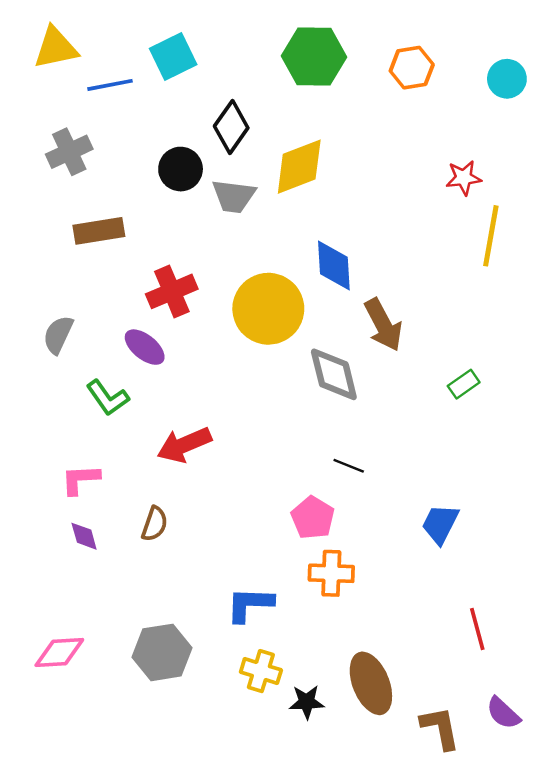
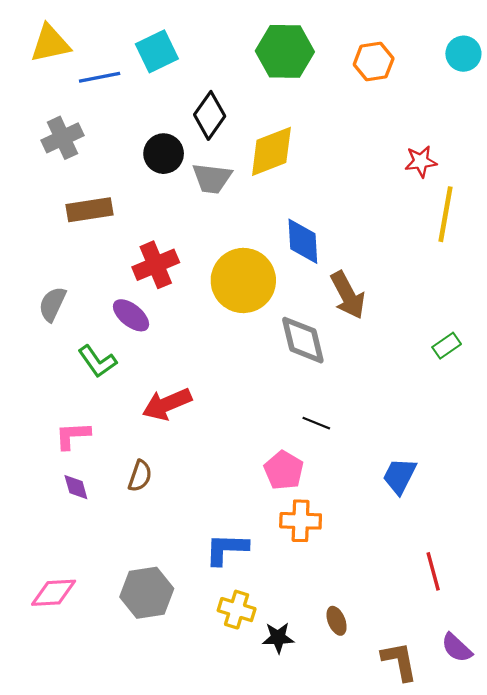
cyan circle: (507, 79) -> (463, 54), moved
green rectangle: (464, 384) -> (447, 346), moved
brown ellipse: (371, 683) -> (337, 621), size x0.5

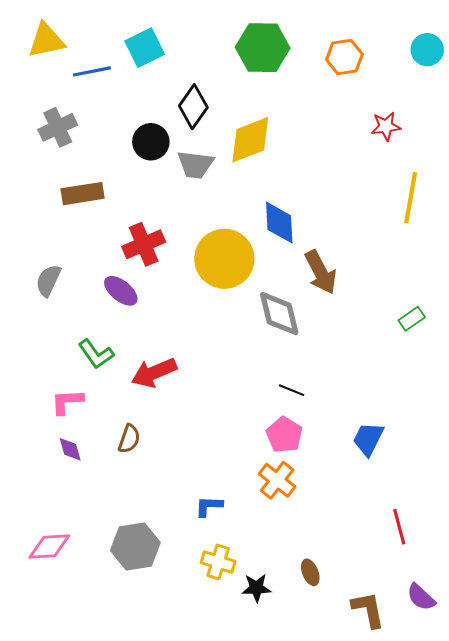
red star: (421, 161) -> (386, 126), moved
green L-shape: (97, 361) -> (96, 354), moved
pink pentagon: (284, 470) -> (284, 435), moved
orange cross: (301, 521) -> (277, 480), turned 36
blue L-shape: (226, 549) -> (209, 506), size x0.7

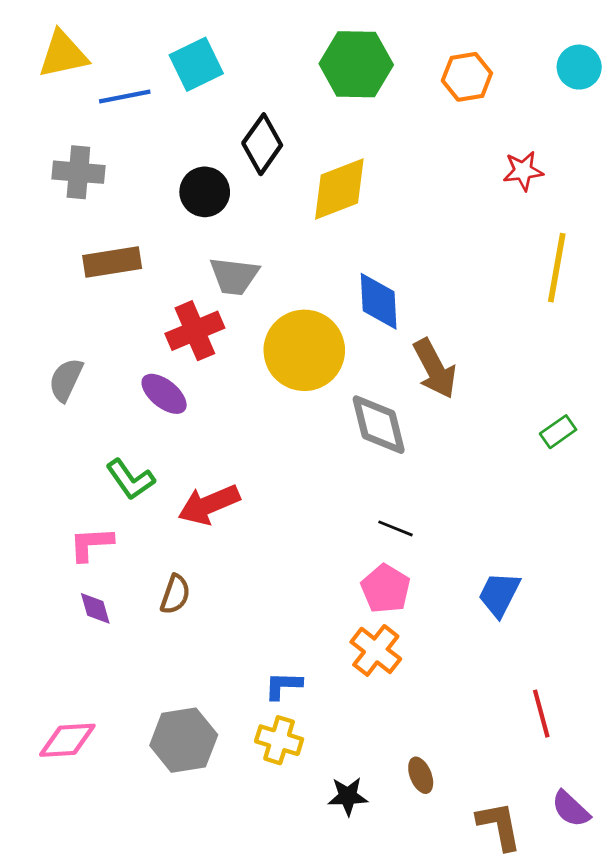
gray cross: (58, 127) -> (78, 172), turned 30
gray trapezoid: (195, 165) -> (234, 276), moved
yellow cross: (218, 562) -> (279, 740), moved

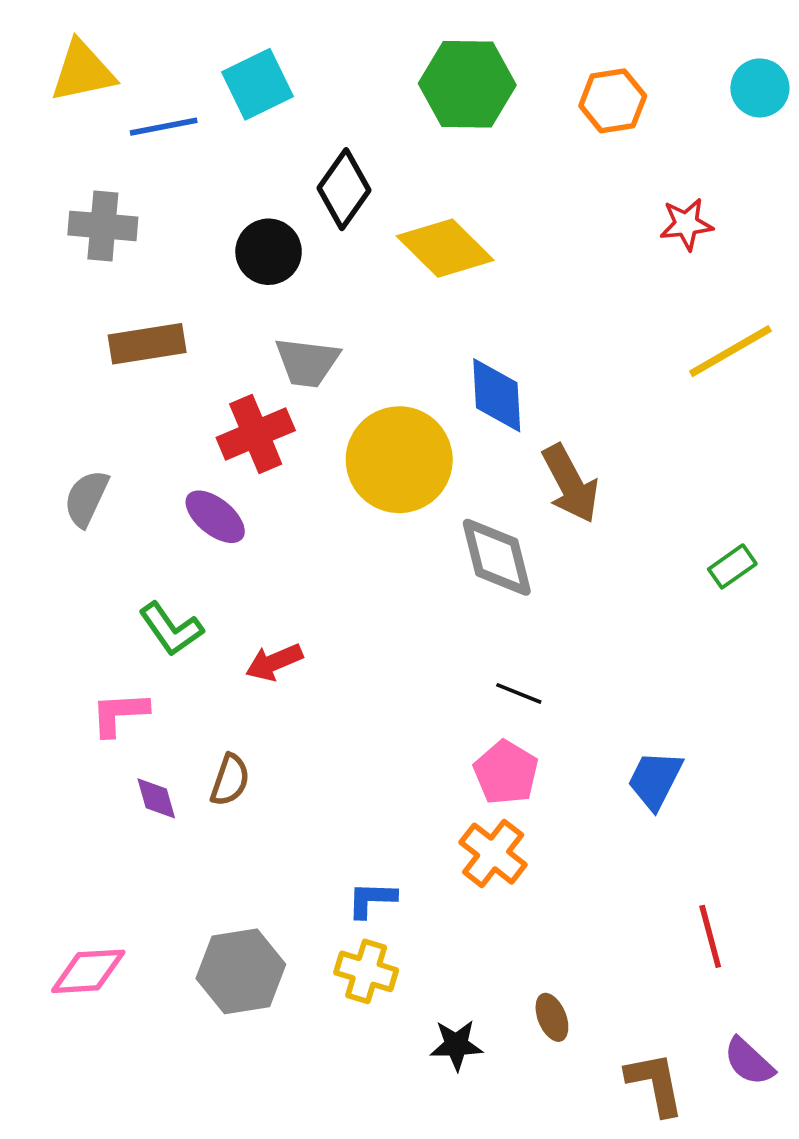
yellow diamond: (339, 189) -> (445, 248), turned 66
yellow line: (557, 268) -> (730, 351), turned 50
red arrow: (209, 505) -> (274, 662), size x0.7
purple diamond: (95, 608) -> (156, 798), moved

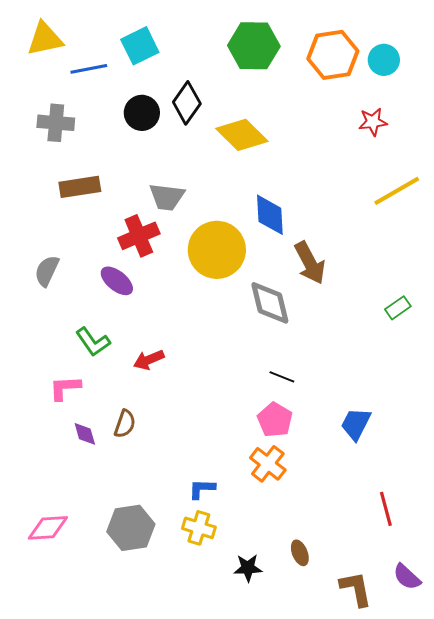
cyan circle: (760, 88) -> (384, 60), moved
orange hexagon: (613, 101) -> (333, 55), size x1.4
black circle: (269, 252) -> (142, 113), moved

